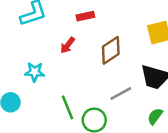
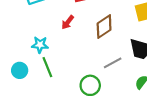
green line: (68, 107) -> (47, 67), moved

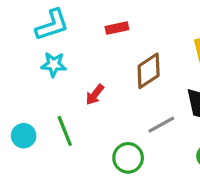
red arrow: (68, 22) -> (95, 95), moved
cyan star: (40, 45) -> (54, 64), moved

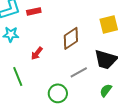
red rectangle: (117, 28) -> (34, 11), moved

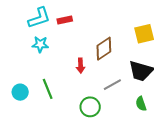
red arrow: (37, 53) -> (81, 66), moved, turned -40
green semicircle: (106, 90) -> (141, 104), turned -56

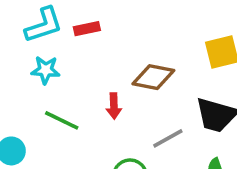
brown diamond: (104, 49) -> (153, 77), turned 45
green line: (48, 89) -> (62, 120), moved, turned -42

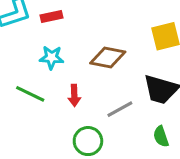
cyan star: (45, 70) -> (52, 57), moved
red arrow: (114, 106) -> (74, 95), moved

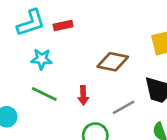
cyan star: (52, 57) -> (42, 59), moved

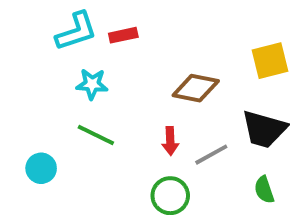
red arrow: (83, 95) -> (170, 141), moved

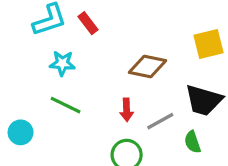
red rectangle: (123, 35) -> (88, 23), turned 65
green semicircle: (264, 190) -> (192, 142), moved

